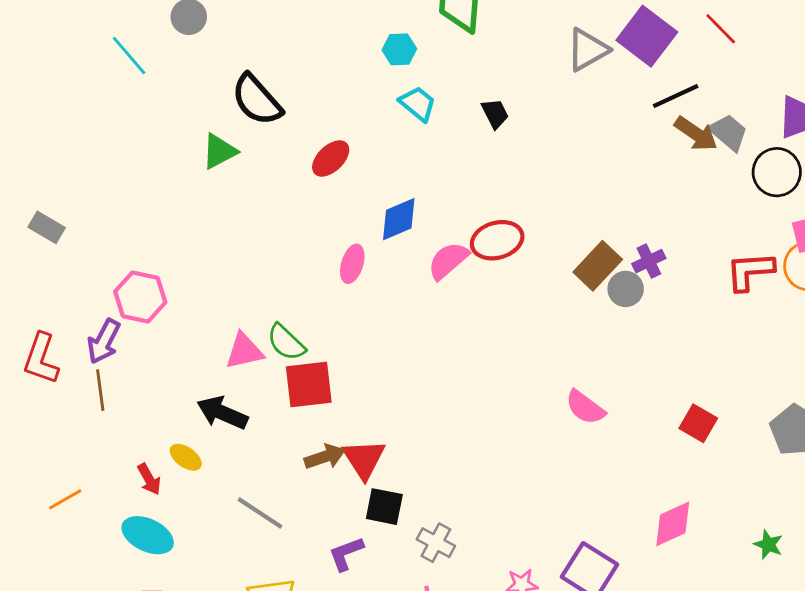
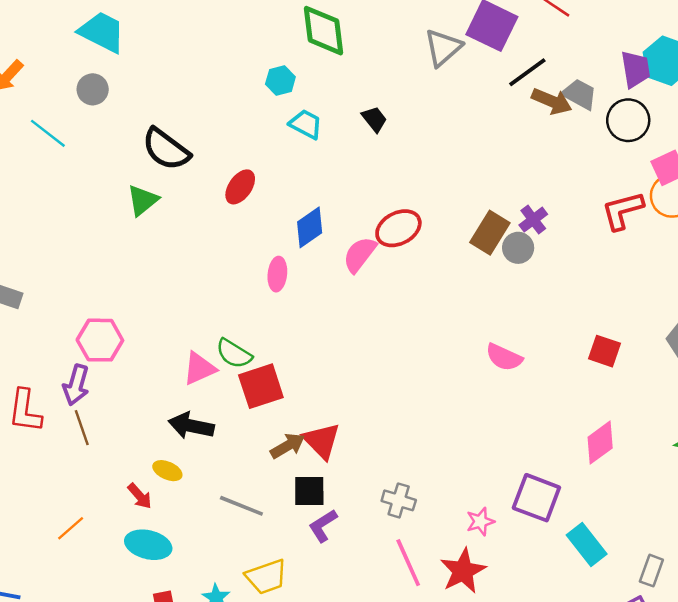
black square: (384, 507) -> (309, 491), moved

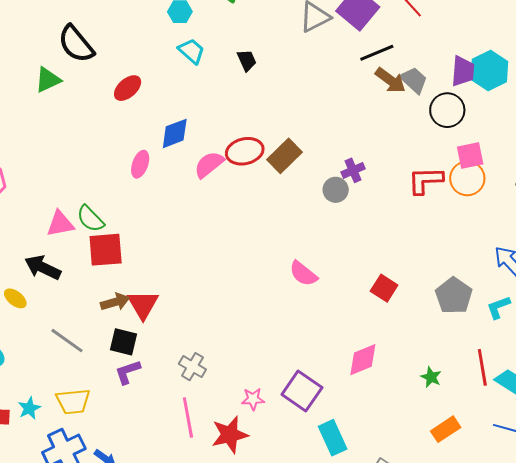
brown rectangle: (490, 233) -> (284, 156), moved

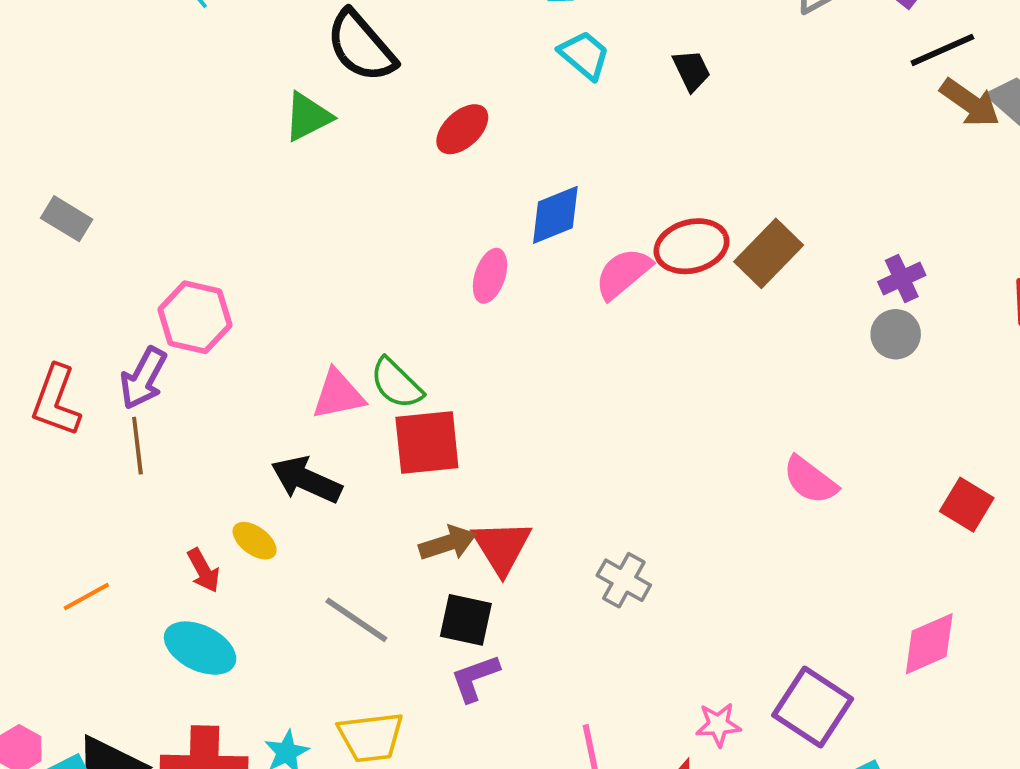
gray circle: (336, 190) -> (896, 334), moved
gray cross: (192, 367) -> (624, 580), moved

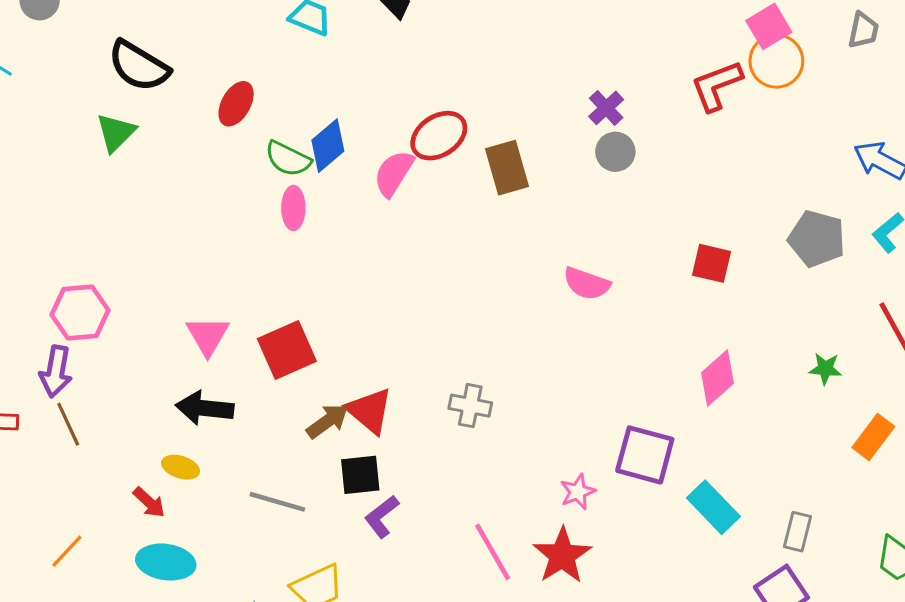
brown rectangle: (769, 253) -> (507, 168), moved, turned -42
green semicircle: (396, 383) -> (288, 159), moved
pink triangle: (338, 395) -> (208, 336), turned -30

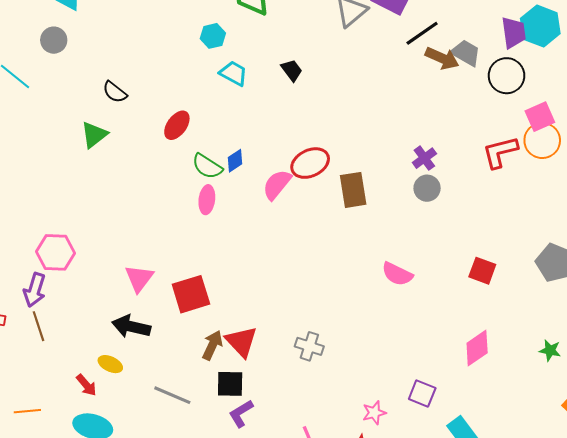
black semicircle: (139, 66) -> (115, 92), size x0.6
blue diamond: (328, 146) -> (235, 161), size x0.7
brown arrow: (327, 421) -> (212, 345), turned -36
purple square: (645, 455) -> (422, 394), size x0.7
orange line: (67, 551) -> (27, 411), turned 35

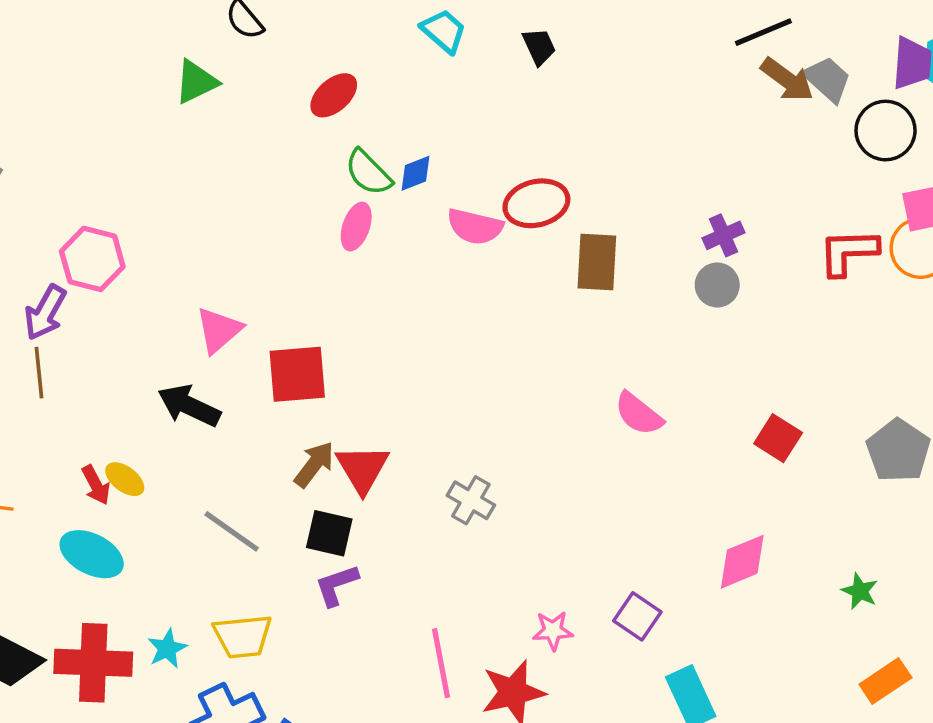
pink semicircle: (277, 185) -> (475, 227), turned -128
yellow ellipse: (110, 364) -> (125, 479), moved

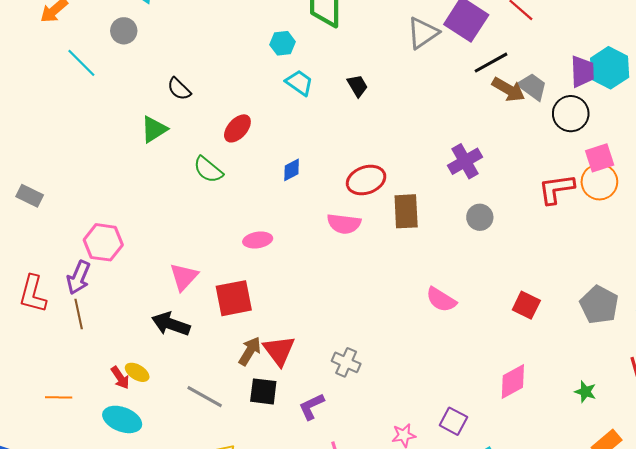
green semicircle: (368, 173) -> (208, 170), moved
pink ellipse: (356, 227) -> (258, 240), moved, turned 68
pink semicircle: (475, 227) -> (344, 224), moved
purple cross: (723, 235) -> (465, 161), moved, size x1.4
purple L-shape: (337, 585) -> (311, 406), moved

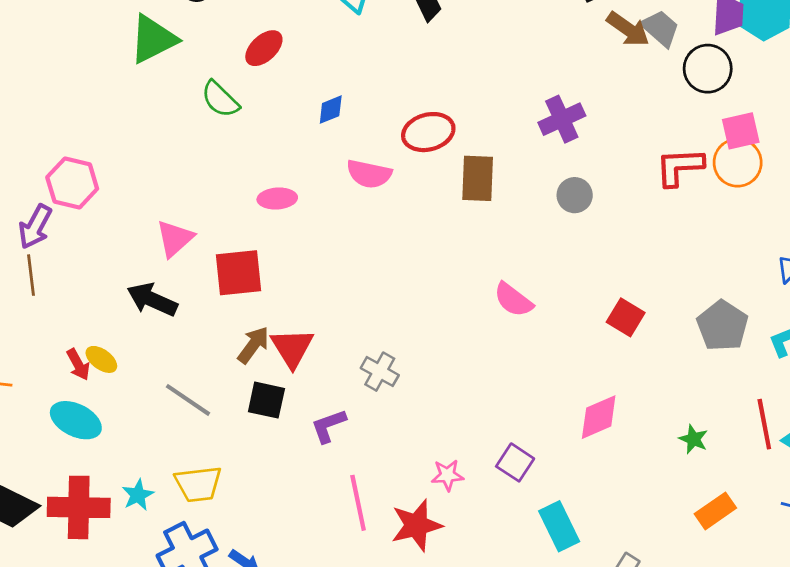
green triangle: (154, 129) -> (153, 39), size x1.4
pink semicircle: (344, 224) -> (369, 174), moved

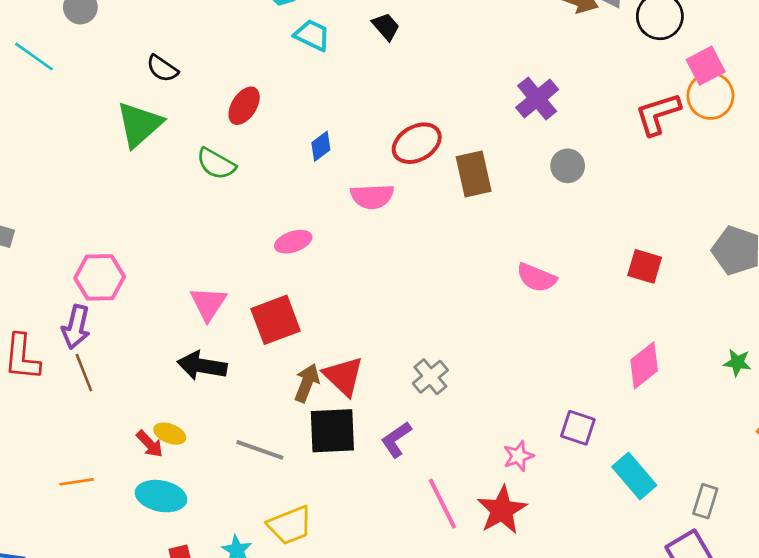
gray cross: (380, 372) -> (430, 377), turned 36
black square: (266, 400) -> (332, 431), size x1.4

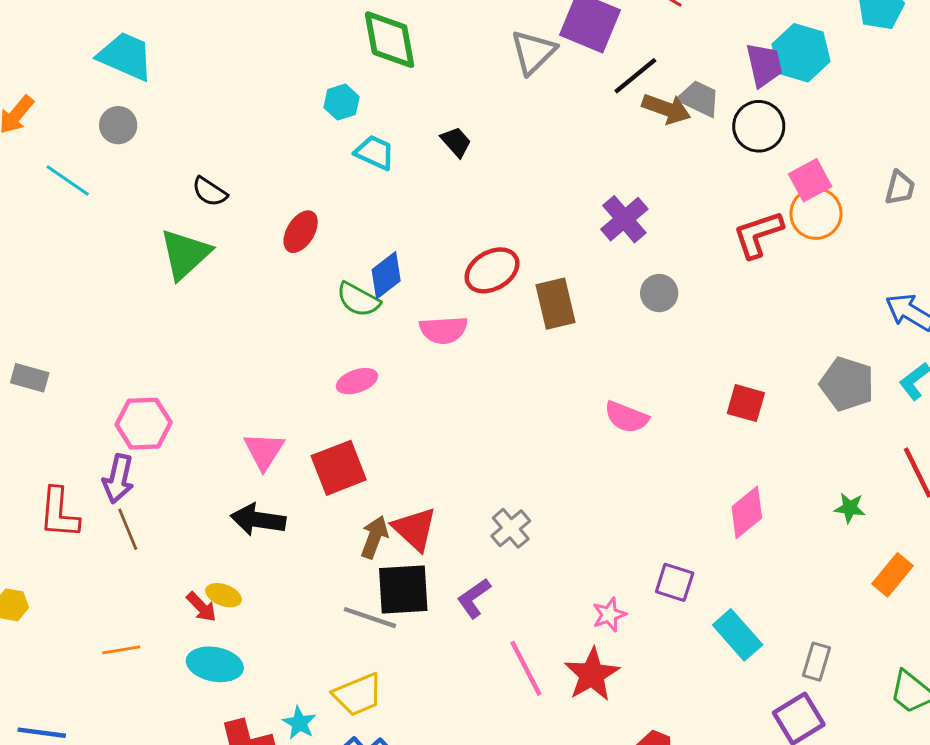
blue diamond: (321, 146) -> (386, 275), size x1.4
green semicircle: (216, 164) -> (358, 300), moved
gray line: (260, 450) -> (370, 618), moved

